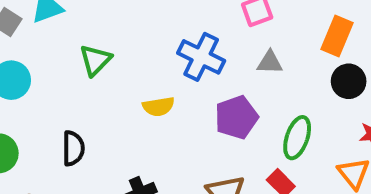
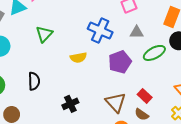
green ellipse: (297, 138) -> (154, 53), moved, turned 45

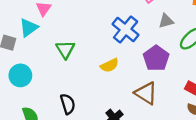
blue cross: (100, 30) -> (126, 30), turned 30
brown triangle: (116, 102) -> (146, 93), moved

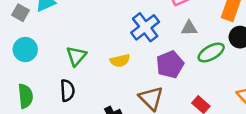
green triangle: (65, 49) -> (76, 56), moved

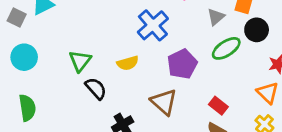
gray triangle: (189, 28) -> (216, 17), moved, turned -36
black semicircle: (67, 90) -> (96, 88), moved, turned -35

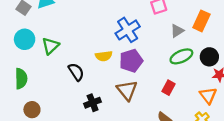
black circle: (257, 30) -> (209, 57), moved
green triangle: (80, 61) -> (50, 46), moved
purple pentagon: (182, 64) -> (131, 61), moved
red rectangle: (218, 106) -> (168, 88), moved, turned 72

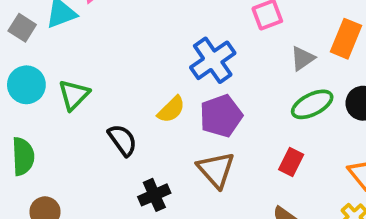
yellow semicircle: (104, 56) -> (171, 109), turned -35

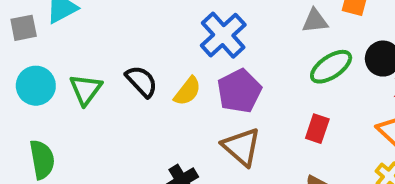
gray square: (22, 28) -> (24, 28), turned -36
gray triangle: (303, 58) -> (315, 21), turned 36
black semicircle: (122, 140) -> (142, 81), moved

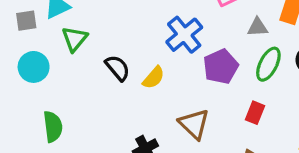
green ellipse: (331, 67) -> (268, 64), turned -32
green triangle: (86, 89) -> (75, 39), moved
purple pentagon: (239, 91) -> (221, 67), moved
green semicircle: (42, 159) -> (53, 127), moved

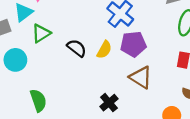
green triangle: (75, 39) -> (41, 33), turned 30
purple pentagon: (221, 67) -> (133, 44), moved, turned 30

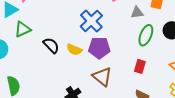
yellow semicircle: (104, 50) -> (74, 50), turned 77

